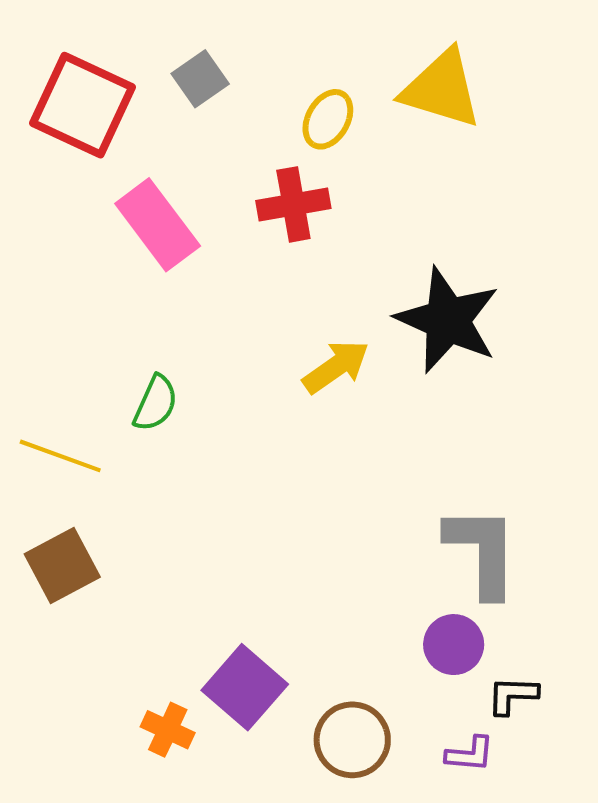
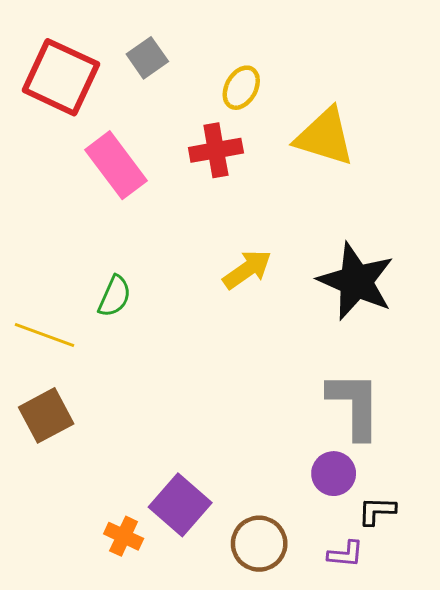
yellow triangle: (441, 89) -> (325, 137), moved
black star: (448, 320) -> (356, 281), moved

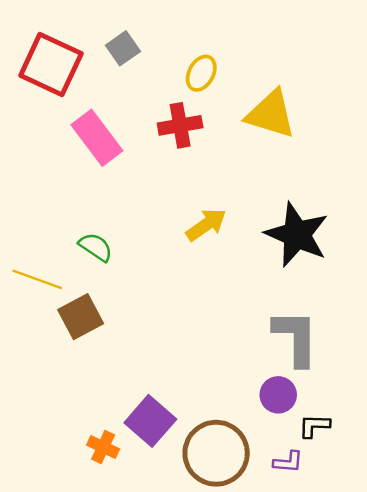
green semicircle: (115, 296) -> (96, 247), turned -80
brown square: (46, 415) -> (81, 317), moved
brown circle: (259, 544) -> (216, 453), size x1.4

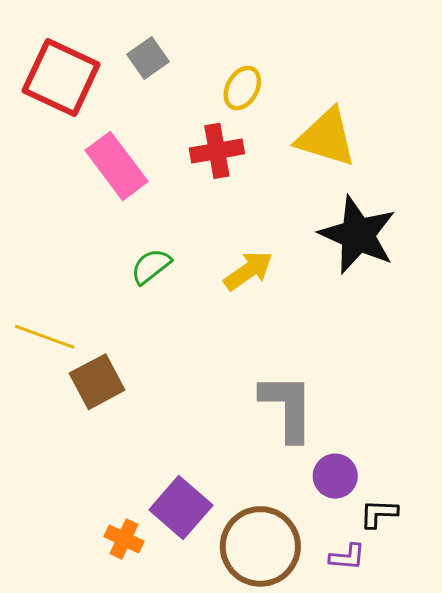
black star: (297, 235) -> (358, 235), moved
green semicircle: (96, 247) -> (151, 266), moved, turned -72
gray L-shape: (296, 338) -> (287, 407), moved

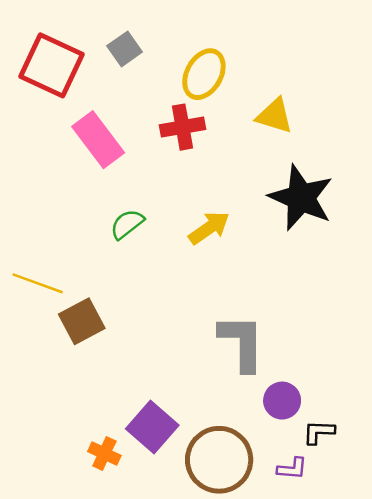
yellow ellipse: (242, 88) -> (204, 74), size x1.4
yellow triangle: (326, 137) -> (275, 116), size x0.7

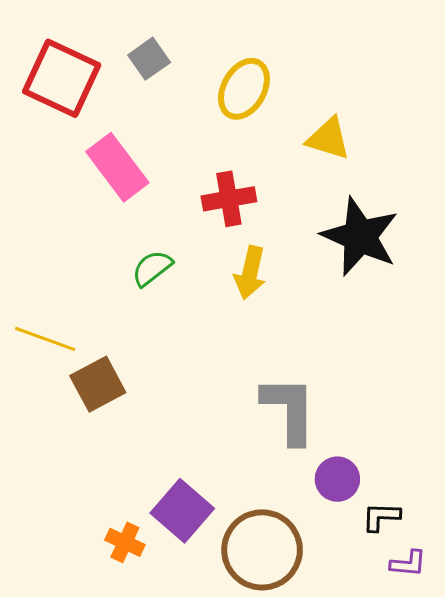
red cross: (183, 127) -> (229, 199), moved
yellow arrow: (209, 228) -> (250, 273), turned 138
purple L-shape: (292, 469) -> (408, 563), moved

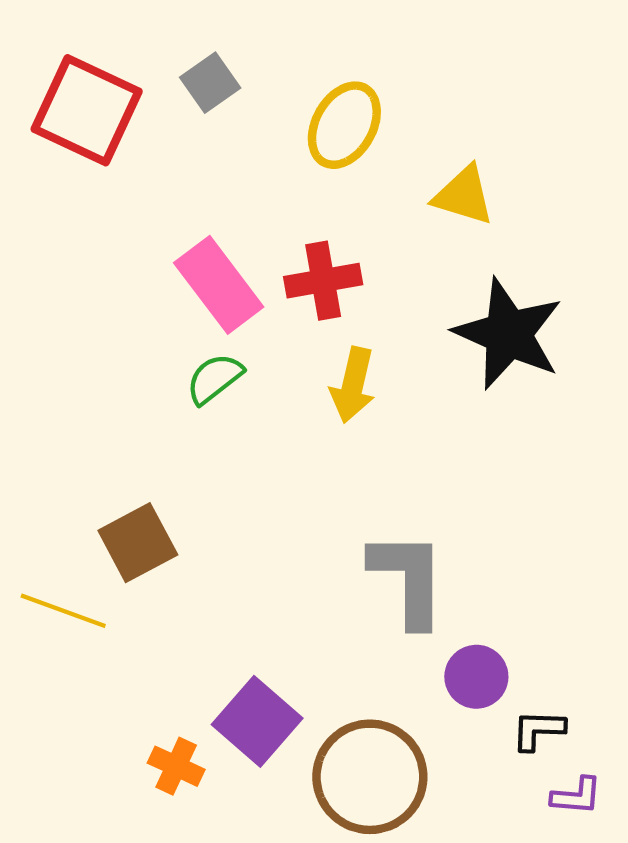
pink rectangle: (117, 167) -> (219, 285), moved
yellow line: (45, 339) -> (63, 611), moved

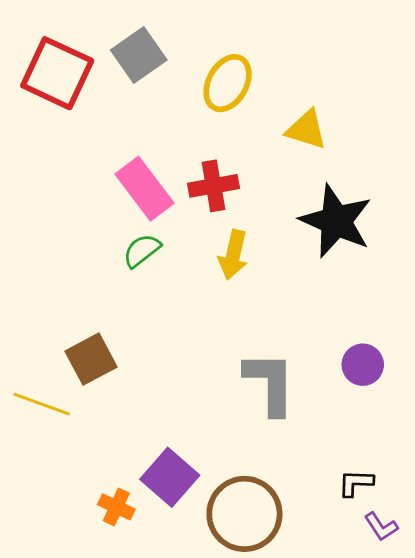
gray square: (210, 83) -> (139, 55), size x1.4
purple circle: (476, 677) -> (363, 365), moved
purple L-shape: (576, 796) -> (381, 527), turned 52

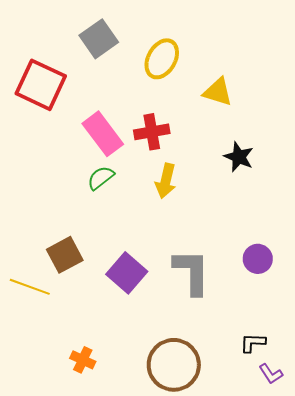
red square: (57, 73) -> (41, 85), moved
black star: (336, 221) -> (239, 157), size x0.6
purple square: (170, 477) -> (127, 273), moved

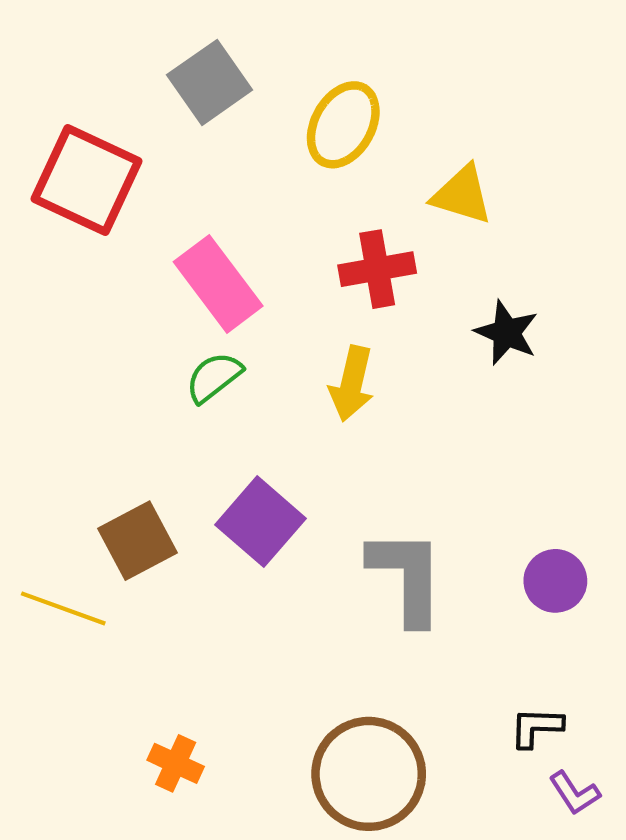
red cross: (152, 132) -> (377, 269), moved
purple circle: (258, 259) -> (555, 581), moved
purple square: (127, 273) -> (260, 522), moved

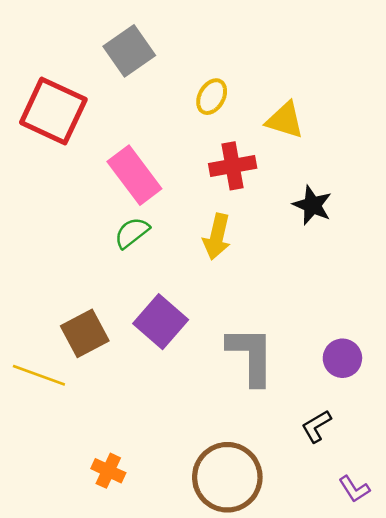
yellow ellipse: (343, 125) -> (212, 97), moved, size x0.7
black L-shape: (536, 727) -> (316, 426), moved, turned -32

